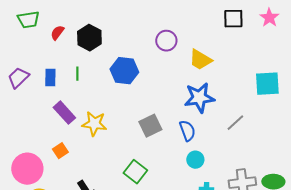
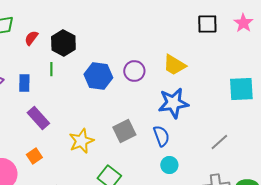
purple circle: (166, 41) -> (134, 71), moved
green line: (77, 74) -> (51, 69), moved
gray line: (235, 123) -> (219, 142), moved
yellow star: (94, 124) -> (81, 141), moved, turned -30

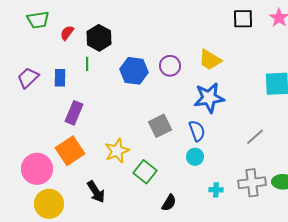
purple rectangle: (38, 118) -> (74, 113), turned 65
yellow star: (81, 141) -> (117, 151), moved
orange square: (34, 156) -> (70, 151), size x1.8
cyan circle: (169, 165) -> (195, 157), moved

